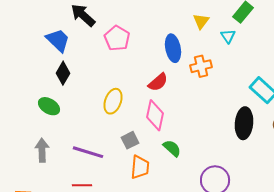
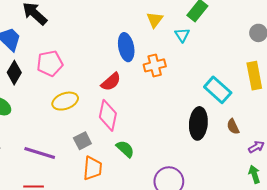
pink pentagon: (117, 38) -> (50, 63), moved, turned 30
yellow ellipse: (113, 101) -> (65, 101), turned 50

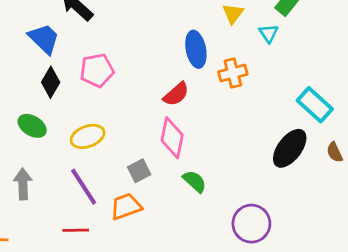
yellow ellipse: (65, 101) -> (88, 136), moved
black ellipse: (198, 123) -> (290, 148), turned 32
purple line: (40, 153) -> (84, 187), turned 40
orange trapezoid: (93, 168) -> (126, 206), moved, turned -115

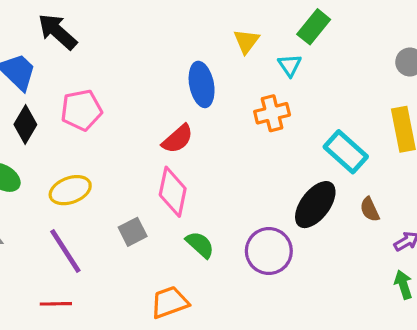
orange cross: (233, 73) -> (272, 113), moved
orange trapezoid: (126, 206) -> (170, 302), moved
purple circle: (251, 224) -> (269, 251), moved

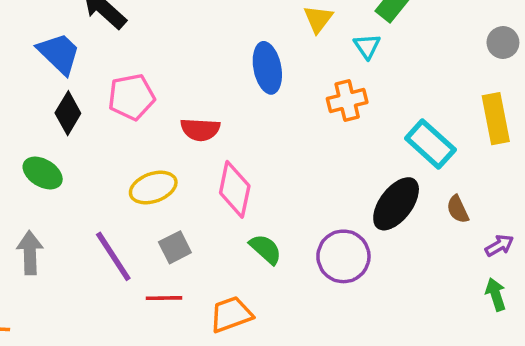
red semicircle: (178, 139) -> (200, 130), moved, turned 44
yellow ellipse: (70, 190) -> (153, 188), moved
gray square: (133, 232) -> (175, 247), moved
red line: (56, 304) -> (164, 298), moved

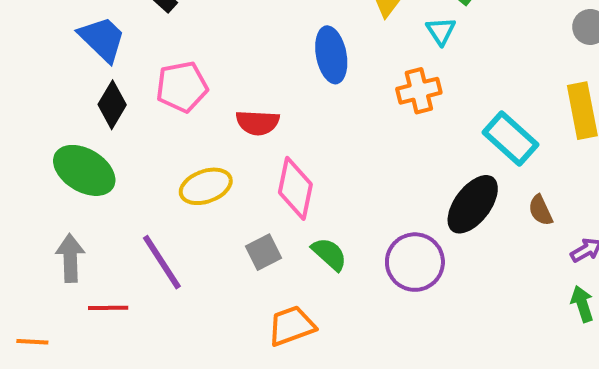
green ellipse: (43, 173) -> (84, 170), size x1.4
gray square: (175, 247) -> (264, 252), moved
red line: (164, 298) -> (108, 308), moved

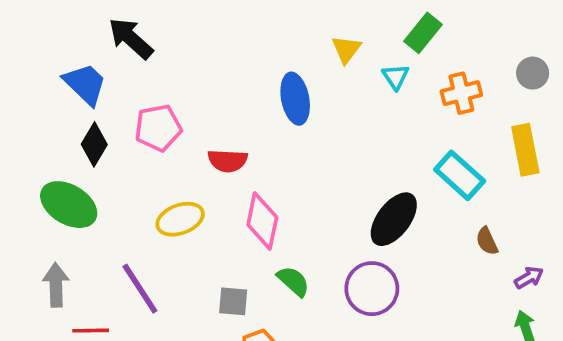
orange cross: (419, 91) -> (461, 93), moved
black ellipse: (473, 204) -> (394, 219), moved
gray square: (264, 252) -> (233, 301), moved, turned 32

